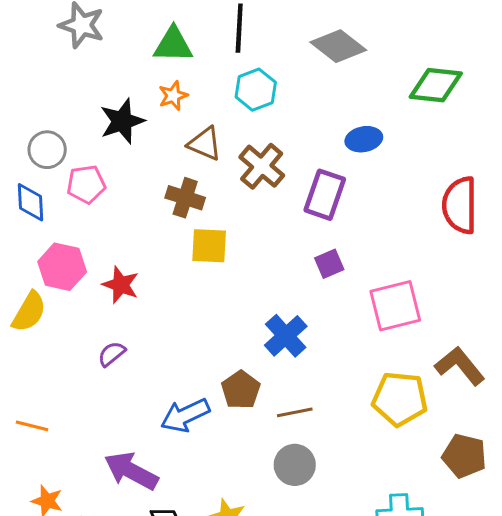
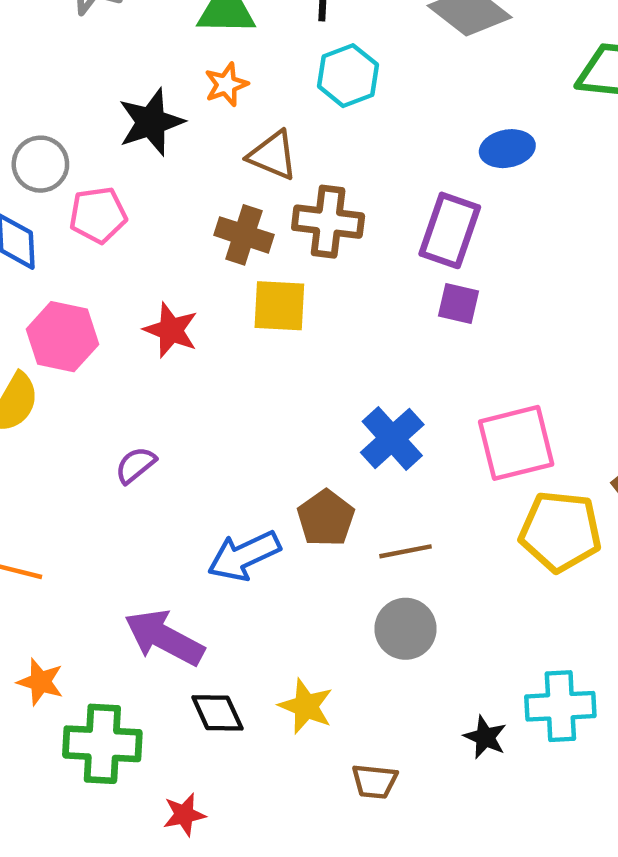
brown cross: (262, 166) -> (328, 222), moved, turned -33
purple square: (329, 264) -> (459, 304), moved, turned 36
red star: (121, 285) -> (171, 330), moved
pink square: (395, 306) -> (516, 443), moved

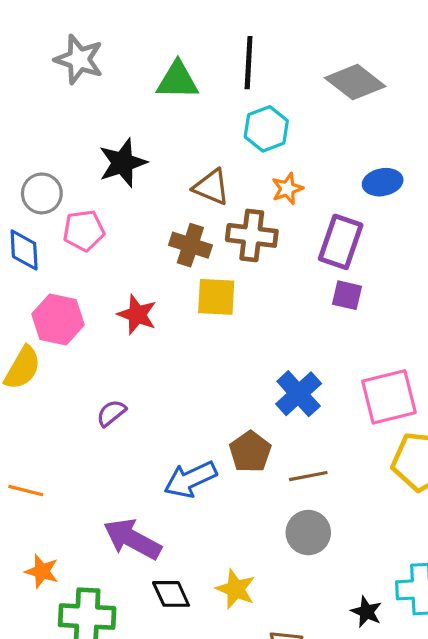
orange star: (226, 84) -> (287, 189), moved

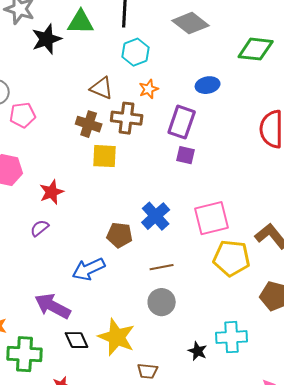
black star: (123, 163) -> (47, 39), moved
red star: (137, 315) -> (52, 192), moved, turned 30
brown pentagon: (250, 452) -> (120, 235), moved, turned -30
yellow star: (236, 589) -> (117, 337), size x1.5

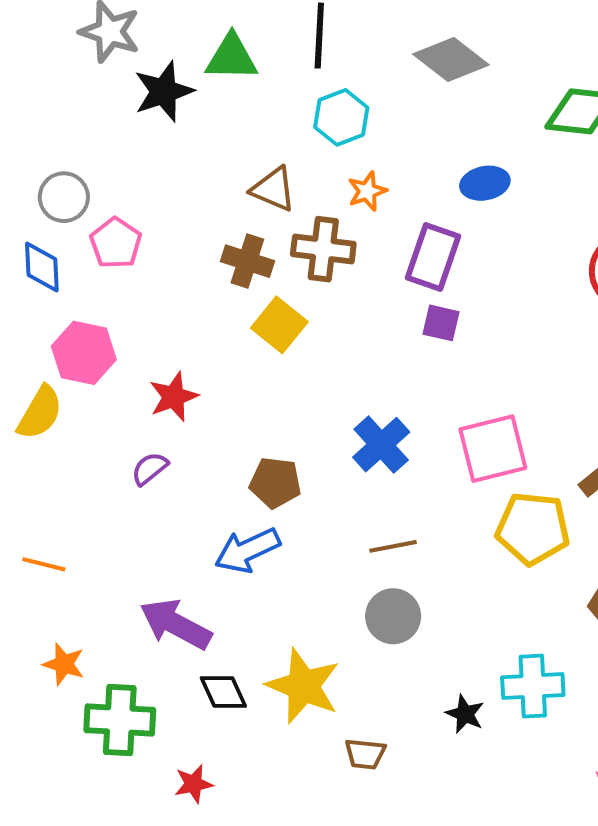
pink pentagon: (23, 115) -> (116, 243), turned -30
yellow square: (105, 156) -> (279, 325), turned 36
brown pentagon: (120, 235) -> (275, 483), moved

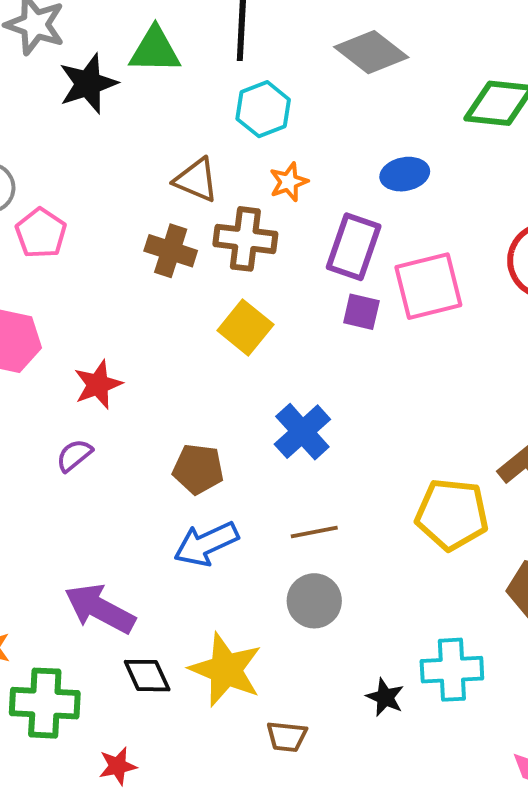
yellow square: (279, 325) -> (245, 327), moved
pink square: (493, 449) -> (428, 286), moved
blue arrow: (247, 550) -> (206, 544), moved

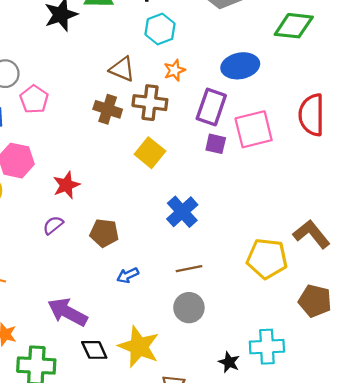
blue ellipse: (405, 174) -> (240, 66), size x1.4
brown pentagon: (198, 469) -> (104, 233), moved
blue arrow: (206, 544) -> (128, 275), size x0.6

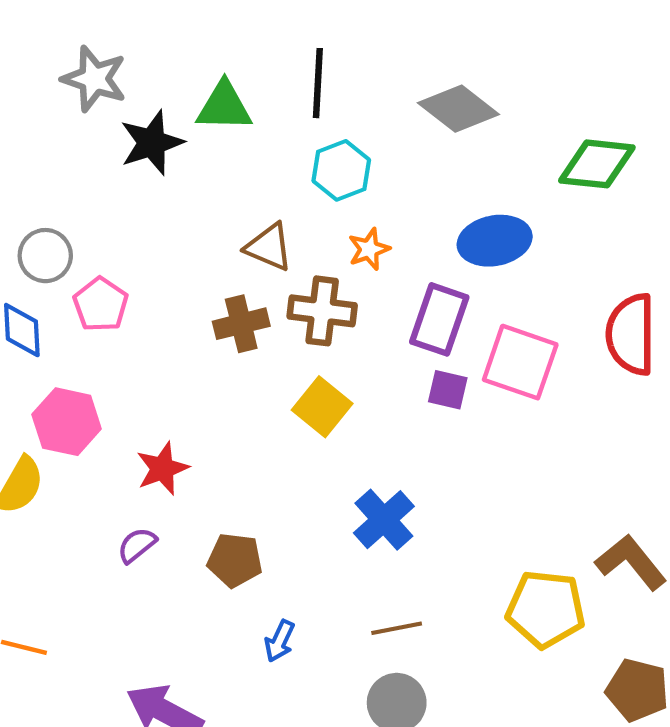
brown cross: (108, 109) -> (241, 324), turned -32
pink square: (254, 129) -> (520, 362), turned 33
blue arrow: (128, 275) -> (280, 641), turned -40

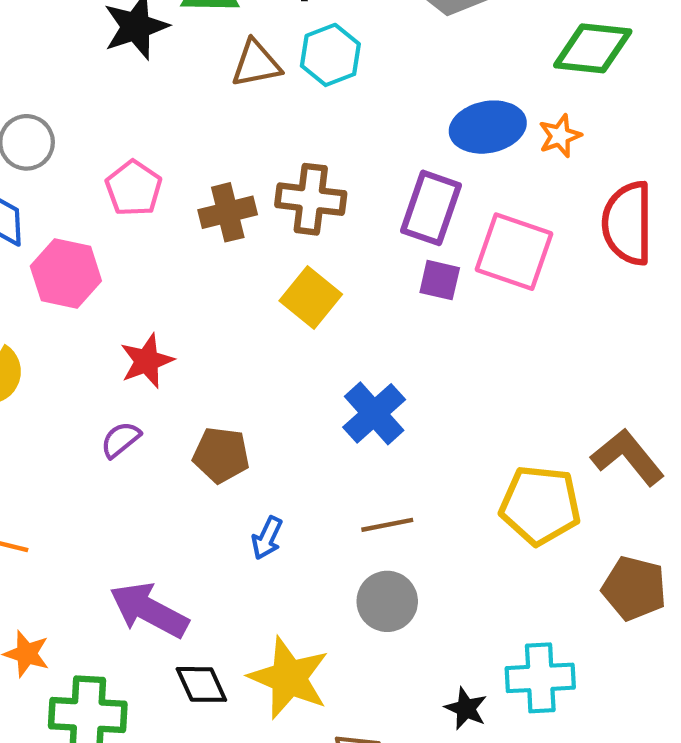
brown triangle: (269, 247) -> (256, 64), moved, turned -34
orange star: (369, 249) -> (560, 136), moved
pink pentagon: (101, 305) -> (134, 188), moved
pink hexagon: (67, 422) -> (66, 273), moved

